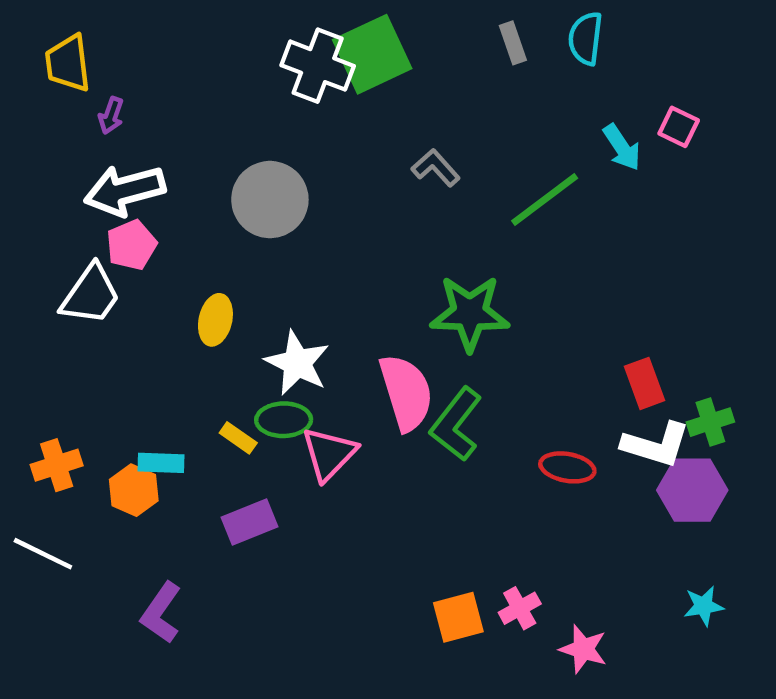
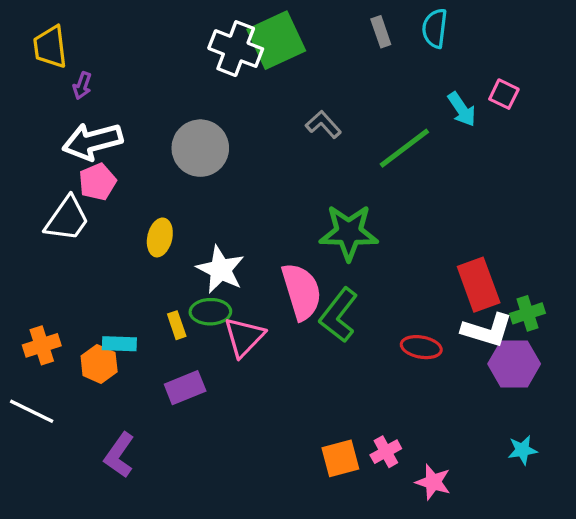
red rectangle: (645, 383) -> (479, 285), size x1.4
yellow rectangle: (238, 438) -> (177, 325), turned 36

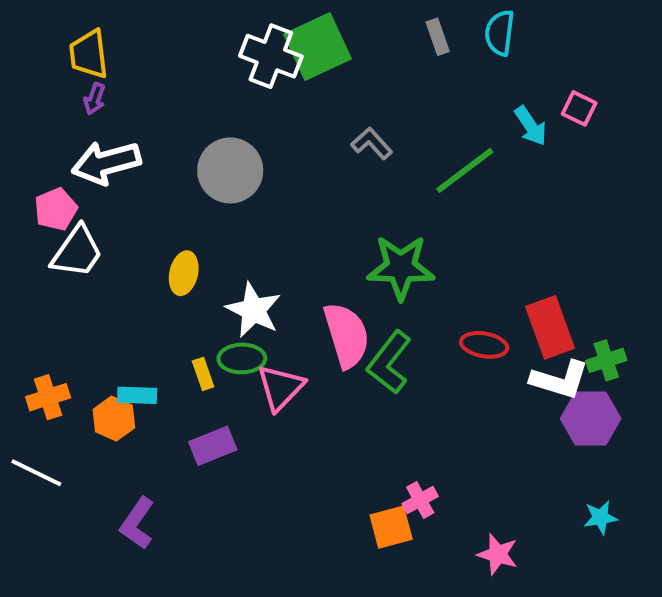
yellow trapezoid: (50, 47) -> (89, 54), moved
pink pentagon: (97, 182) -> (56, 209), moved
red ellipse: (421, 347) -> (484, 345), moved
pink cross: (386, 452) -> (420, 500), moved

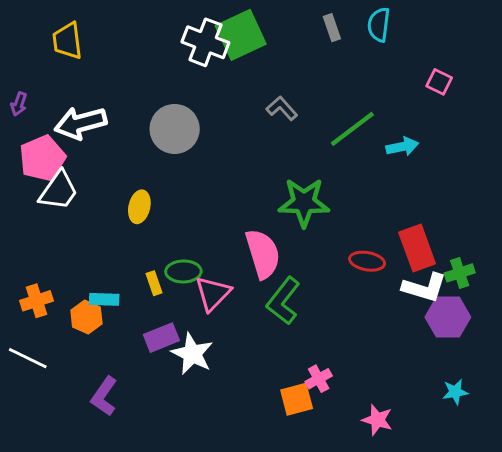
purple arrow: (95, 99) -> (19, 104), moved
cyan arrow: (531, 126) -> (402, 147), moved, turned -68
pink pentagon: (56, 209) -> (42, 158), size x1.4
white star: (253, 310) -> (192, 354), moved
green L-shape: (389, 362) -> (283, 301), moved

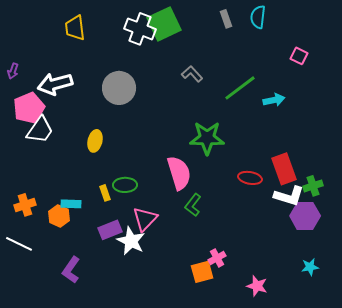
yellow trapezoid: (67, 41) -> (75, 28), moved
pink triangle: (213, 293) -> (145, 219), moved
green L-shape: (283, 301) -> (193, 205), size x0.7

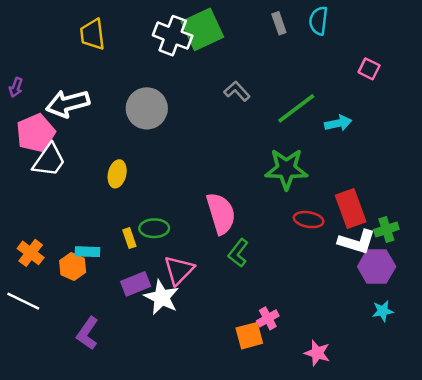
green star: (207, 138) -> (286, 169), moved
orange cross: (25, 205) -> (31, 253), turned -35
cyan star: (310, 267) -> (383, 311), moved

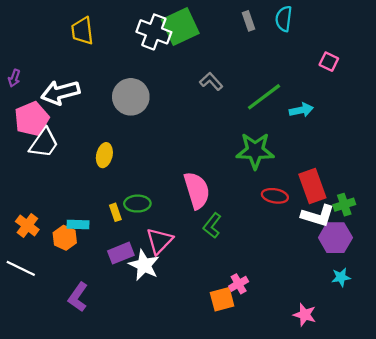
pink star: (317, 353) -> (305, 315), moved

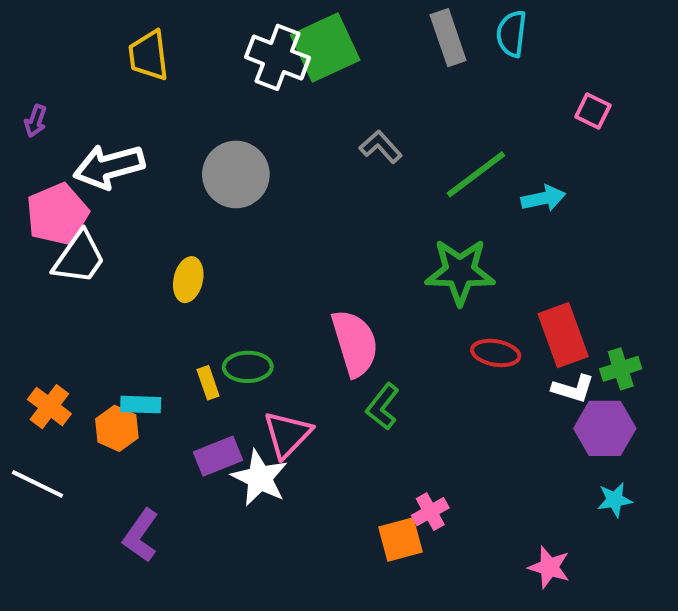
gray rectangle: (249, 21) -> (448, 38), size x1.5
purple arrow: (14, 78) -> (36, 121), moved
white L-shape: (318, 216) -> (573, 389), size x0.7

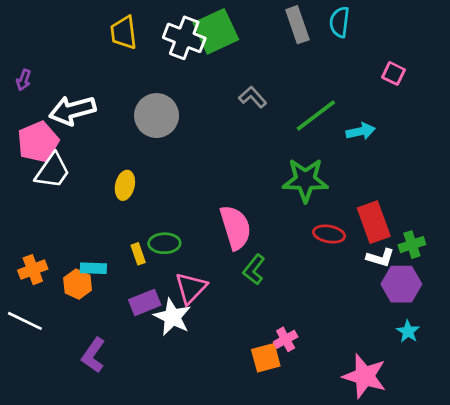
yellow trapezoid: (149, 55) -> (124, 33), moved
orange cross: (49, 407) -> (33, 270), turned 32
cyan star: (615, 500) -> (408, 331), turned -30
pink star: (549, 567) -> (365, 376), size x1.6

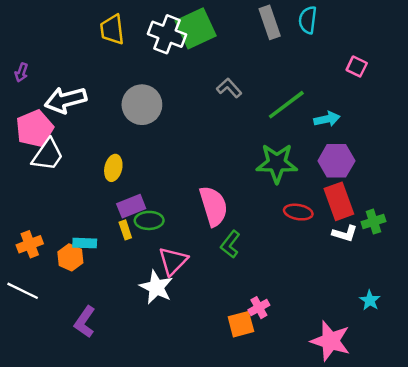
purple hexagon: (401, 284) -> (336, 161), moved
purple rectangle: (145, 302) -> (131, 206), moved

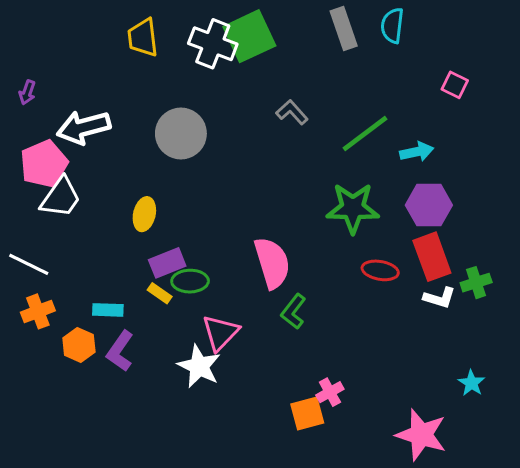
yellow rectangle: (125, 230) -> (160, 293), turned -36
orange hexagon: (70, 257) -> (79, 345), moved
white line: (23, 291) -> (29, 264), moved
purple L-shape: (85, 322) -> (120, 351), moved

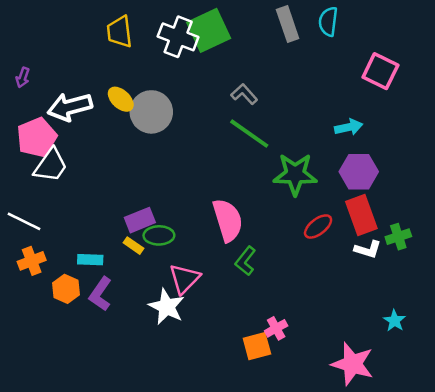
pink square: (455, 85) -> (380, 71), size x1.6
green line: (365, 134) -> (249, 134), moved, turned 72
yellow ellipse: (144, 214) -> (121, 99), moved, turned -60
red ellipse: (380, 270) -> (318, 226), turned -48

